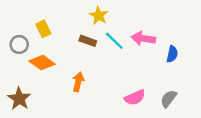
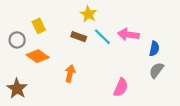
pink semicircle: (135, 97) -> (121, 87), turned -42
gray semicircle: (169, 99) -> (156, 70), moved

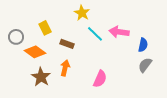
yellow rectangle: (39, 26) -> (45, 28), moved
brown rectangle: (79, 37) -> (67, 44), moved
pink semicircle: (121, 87) -> (100, 79), moved
brown star: (17, 89) -> (41, 77), moved

